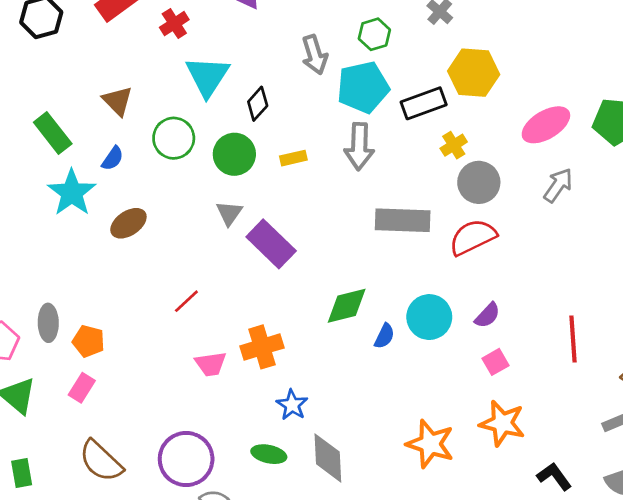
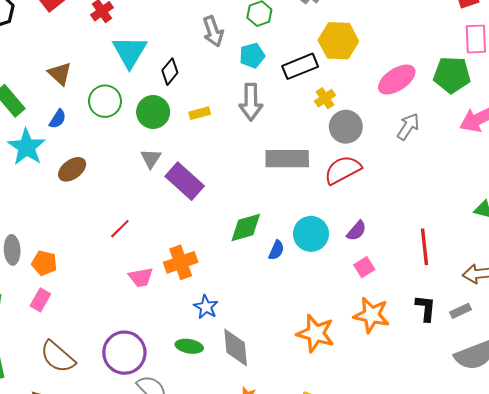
cyan pentagon: (363, 87) -> (252, 56), size x0.6
black L-shape: (554, 476) -> (426, 308), moved, turned 44

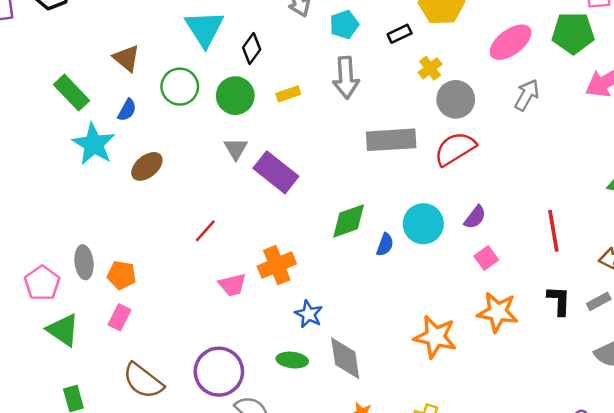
black rectangle: (300, 66) -> (400, 34), size x0.6

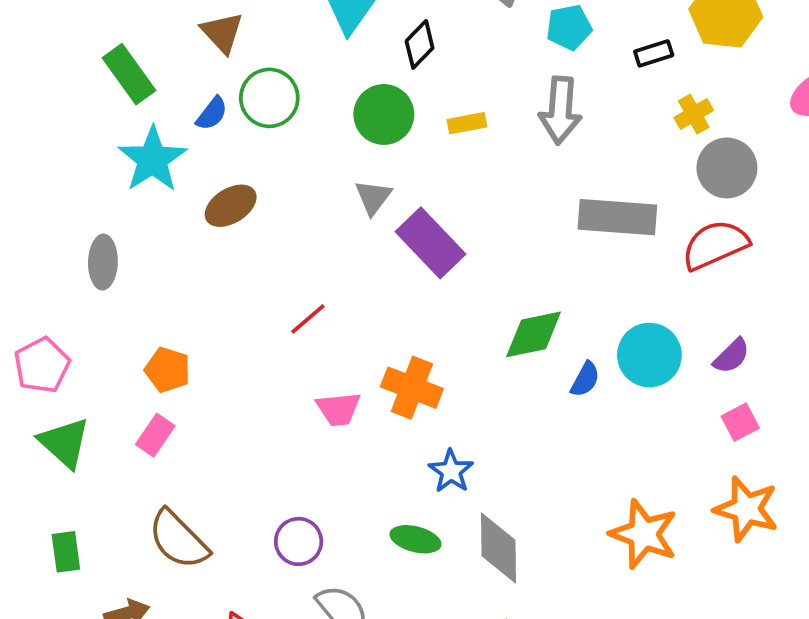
green circle: (180, 87) -> (269, 98), moved
gray ellipse: (84, 262) -> (103, 262), moved
orange cross: (277, 265) -> (412, 388), turned 36
purple circle: (219, 372) -> (299, 541), size x0.6

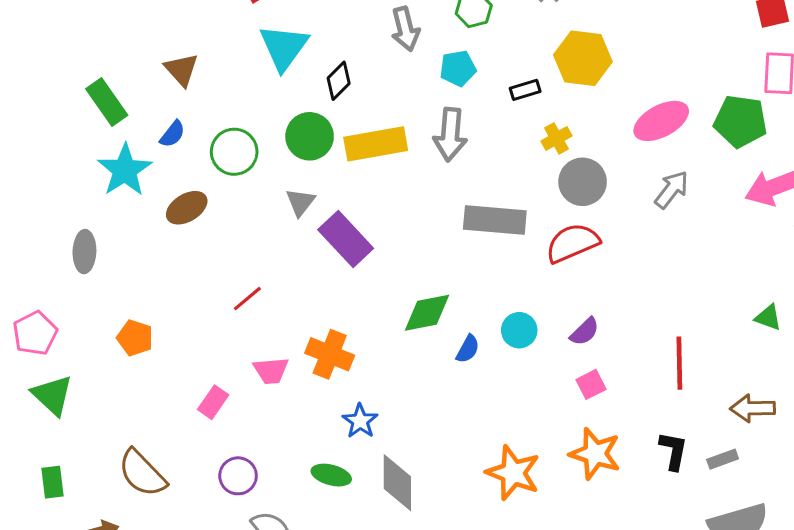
green circle: (269, 98) -> (234, 152), moved
yellow rectangle: (467, 123) -> (376, 144), size x2.0
cyan circle: (649, 355) -> (519, 330), size x0.7
pink rectangle: (155, 435) -> (213, 402), moved

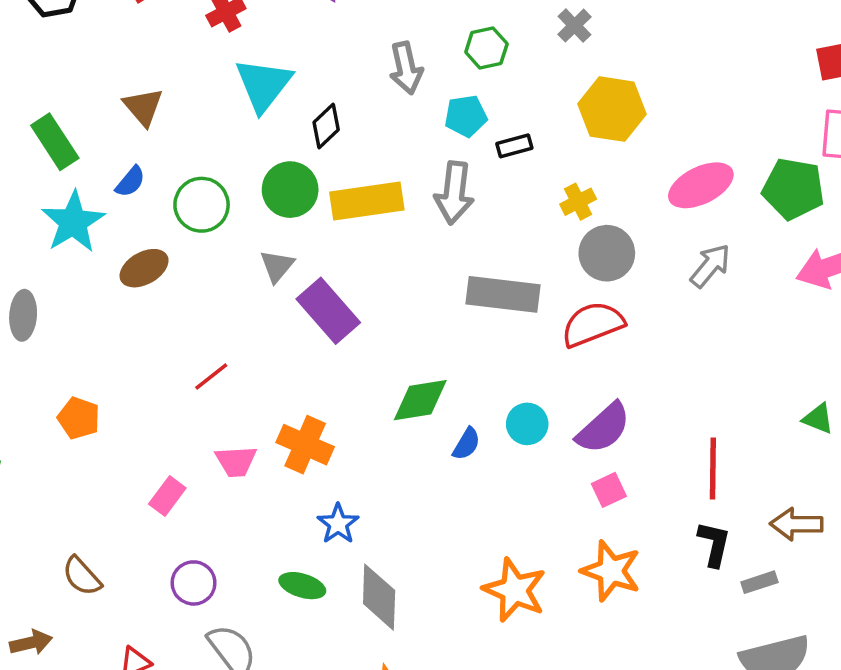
black rectangle: (525, 90) -> (514, 146), moved
purple semicircle: (585, 332) -> (603, 428), size x1.6
black L-shape: (673, 451) -> (714, 544), moved
brown semicircle: (142, 473) -> (82, 576), size x0.7

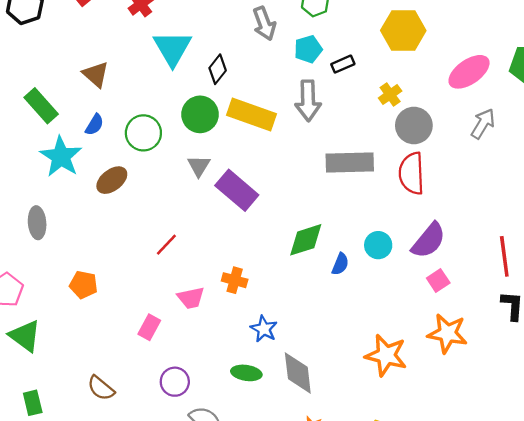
yellow rectangle: (367, 201) -> (252, 114), turned 36
red semicircle: (593, 324) -> (412, 173), turned -63
orange cross: (305, 445) -> (235, 280), size x0.7

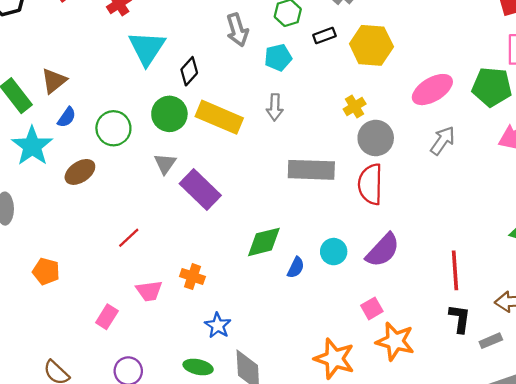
black rectangle: (343, 64) -> (324, 35), moved
brown triangle: (96, 74) -> (54, 81), moved, turned 36
gray arrow: (308, 101) -> (275, 107), size x0.7
pink square: (438, 281) -> (372, 308), moved

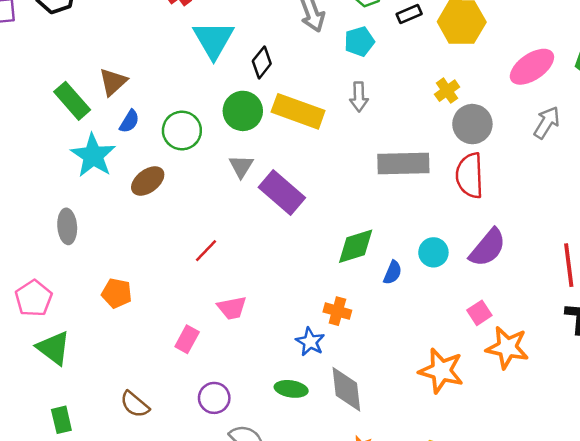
orange cross: (192, 277) -> (337, 311), moved

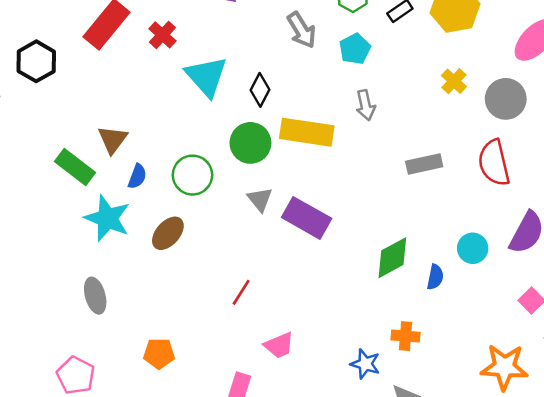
gray circle: (472, 124) -> (506, 99), moved
gray rectangle: (403, 163) -> (424, 164), size x0.7
orange cross: (337, 311) -> (406, 336), moved

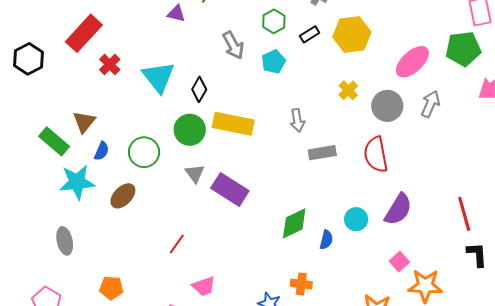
red cross: (162, 35) -> (110, 65), moved
gray arrow: (366, 105) -> (297, 120), moved
cyan star: (107, 218) -> (77, 182), turned -30

